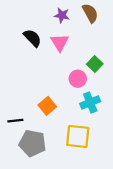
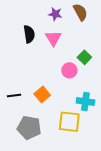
black semicircle: (32, 38) -> (29, 34), turned 36
cyan cross: (90, 102) -> (85, 102), moved, turned 30
black line: (15, 121) -> (14, 95), moved

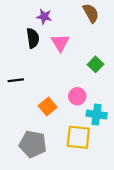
purple star: (55, 14) -> (44, 17), moved
pink circle: (69, 70) -> (77, 96), moved
black line: (14, 95) -> (16, 80), moved

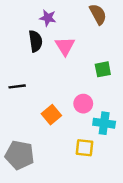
green square: (95, 64) -> (103, 69), turned 35
yellow square: (78, 137) -> (84, 148), size x0.7
gray pentagon: (33, 144) -> (20, 155), moved

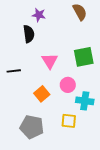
pink triangle: (65, 46) -> (50, 61), moved
green square: (103, 69) -> (84, 57), size x1.5
gray pentagon: (20, 155) -> (32, 127), moved

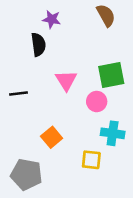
pink circle: (68, 85) -> (97, 102), moved
orange square: (42, 94) -> (52, 137), moved
gray pentagon: (32, 127) -> (26, 174), moved

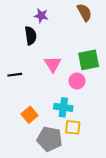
cyan cross: (113, 133) -> (63, 107), moved
orange square: (52, 137) -> (30, 115), moved
gray pentagon: (26, 174) -> (50, 139), moved

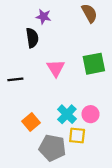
pink circle: (77, 81) -> (91, 114), moved
cyan cross: (63, 107) -> (67, 114), turned 36

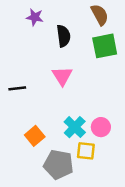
purple star: (43, 17) -> (35, 17), moved
black semicircle: (32, 38) -> (63, 36), moved
green square: (94, 64) -> (105, 46), moved

